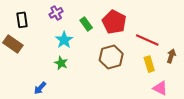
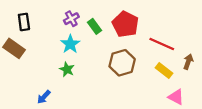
purple cross: (56, 13) -> (71, 19), moved
yellow rectangle: (149, 64) -> (164, 70), turned -35

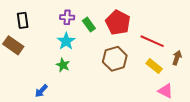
purple cross: (71, 19) -> (67, 17), turned 32

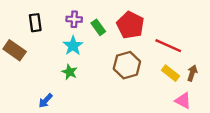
black rectangle: (23, 20) -> (35, 23), moved
brown arrow: (177, 58) -> (192, 73), moved

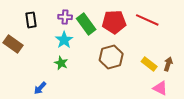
red pentagon: (130, 25) -> (114, 22), turned -30
green rectangle: (98, 27) -> (86, 24), size x1.5
red line: (168, 46) -> (147, 20), moved

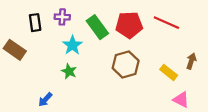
purple cross: (65, 17) -> (62, 17), moved
brown arrow: (168, 64) -> (191, 61), moved

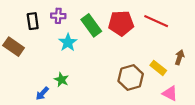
brown hexagon: (126, 64) -> (131, 78), moved
green star: (69, 71) -> (61, 80), moved

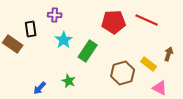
black rectangle: (33, 21) -> (31, 29), moved
green rectangle: (91, 25) -> (88, 51), moved, turned 70
green star: (61, 80) -> (69, 81), moved

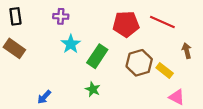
black rectangle: (31, 29) -> (15, 16), moved
brown arrow: (169, 54) -> (187, 51), moved, turned -32
brown hexagon: (123, 73) -> (139, 63), moved
green star: (69, 81) -> (93, 89), moved

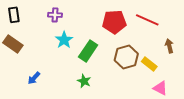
blue arrow: (44, 97) -> (34, 78), moved

